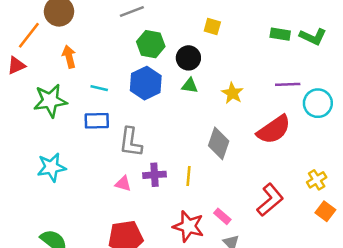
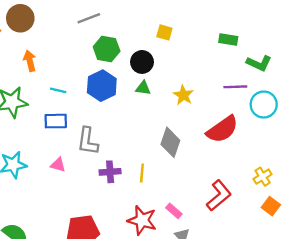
green L-shape: (313, 37) -> (259, 63), moved
pink triangle: (123, 184) -> (58, 165), moved

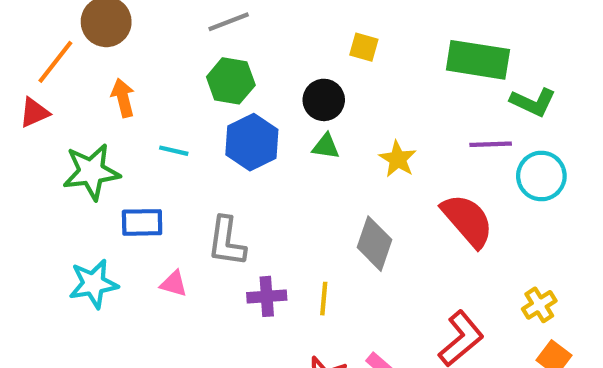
green rectangle: (228, 40) -> (478, 60), size x1.8
green hexagon: (107, 49) -> (231, 81), moved
blue rectangle: (56, 121) -> (142, 222), moved
red semicircle: (222, 129) -> (467, 220), turned -96

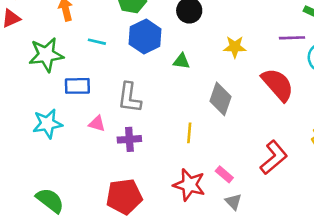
green triangle: (326, 146) -> (181, 61), moved
yellow star: (398, 159) -> (235, 47), turned -30
purple cross: (267, 296) -> (129, 139), moved

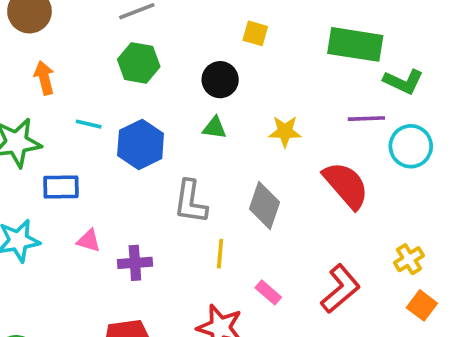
blue hexagon: (145, 37) -> (141, 144), moved
green triangle: (181, 61) -> (215, 128), moved
gray L-shape: (129, 98) -> (190, 202), moved
pink rectangle: (224, 174) -> (268, 292), moved

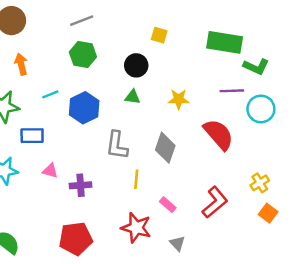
cyan line: (89, 124) -> (50, 94), turned -35

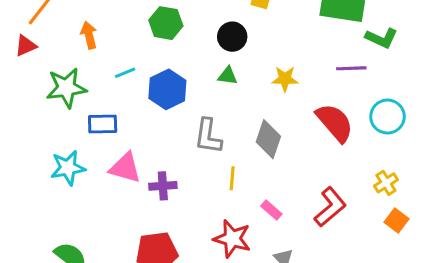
cyan circle: (261, 109) -> (387, 117), moved
pink triangle: (50, 171) -> (125, 168), size x1.6

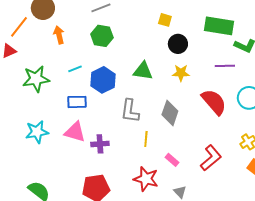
orange arrow: (89, 35) -> (59, 35), moved
black circle: (232, 37) -> (178, 44), moved
green triangle: (228, 76) -> (143, 71), size x1.5
blue rectangle: (103, 124) -> (77, 102), moved

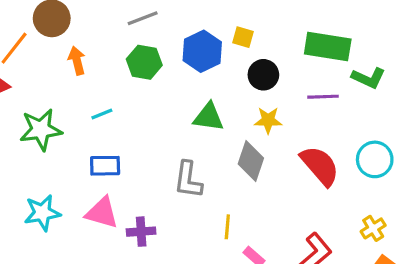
purple line: (225, 66) -> (323, 97), moved
blue hexagon: (103, 80) -> (202, 51), moved
gray diamond: (170, 113) -> (251, 161), moved
yellow line: (146, 139) -> (227, 227), moved

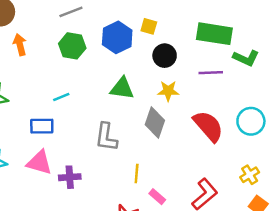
cyan line: (102, 114) -> (61, 97), moved

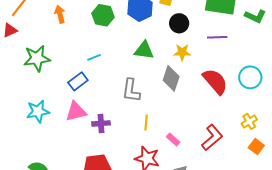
green L-shape: (246, 58) -> (255, 16), moved
blue rectangle: (42, 126) -> (78, 81), turned -36
pink triangle: (39, 163) -> (76, 111), turned -30
yellow line: (137, 174) -> (146, 122), moved

